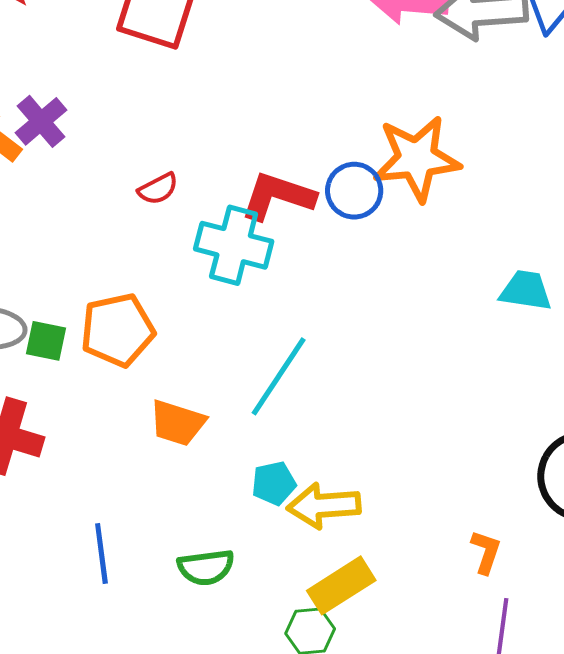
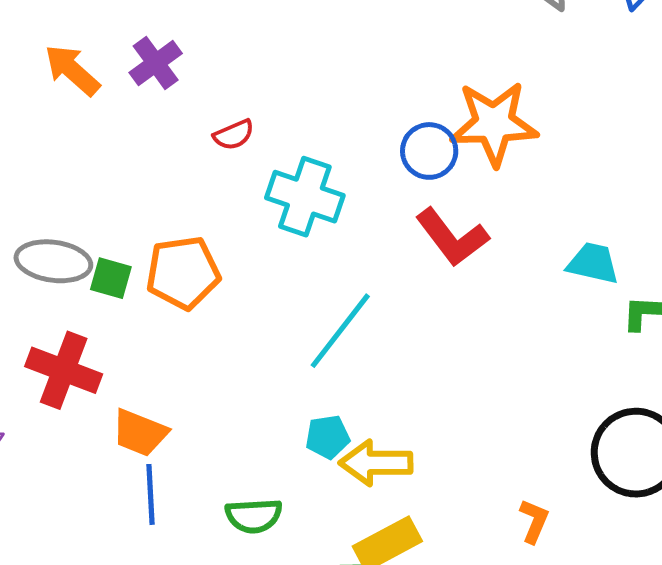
purple cross: (41, 121) -> (156, 63), moved
red L-shape: (278, 196) -> (452, 237), moved, turned -150
orange trapezoid: (177, 423) -> (140, 433), moved

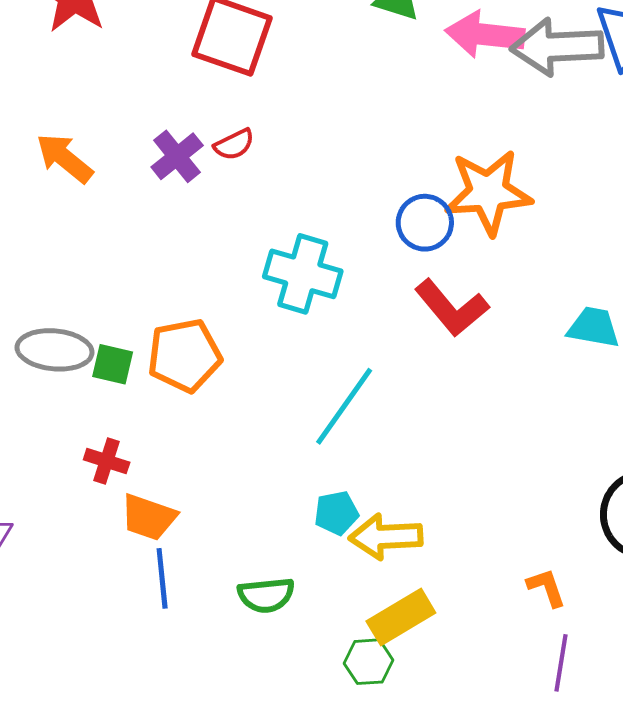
purple cross: (156, 63) -> (177, 156), moved
red semicircle: (234, 135) -> (234, 144), moved
red cross: (64, 370) -> (107, 461), moved, size x0.6
orange L-shape: (534, 521) -> (546, 588), turned -39

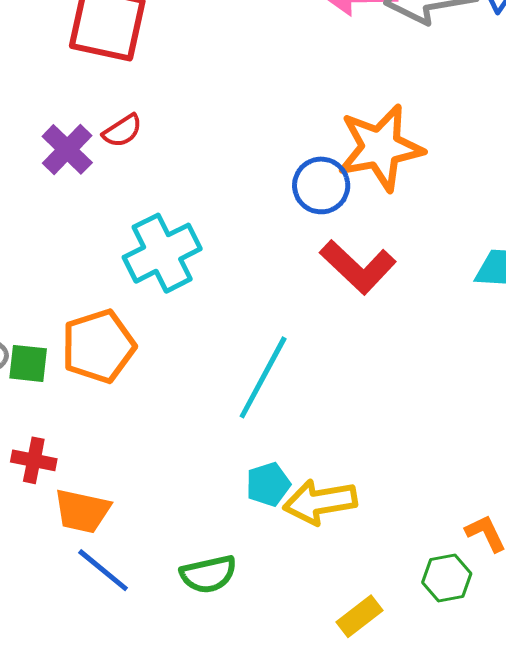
cyan cross: (303, 274) -> (162, 253), moved, turned -36
blue line: (162, 578) -> (103, 570), turned -38
yellow rectangle: (401, 617) -> (359, 616), moved, size x0.7
green hexagon: (369, 662) -> (447, 578), moved

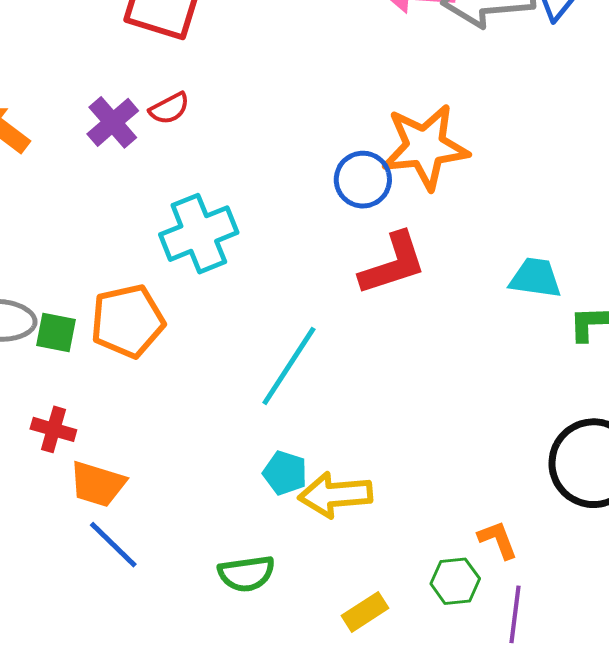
red L-shape: (358, 267) -> (393, 264), turned -66
cyan pentagon: (268, 484) -> (285, 473), turned 30
green semicircle: (208, 574) -> (246, 574), moved

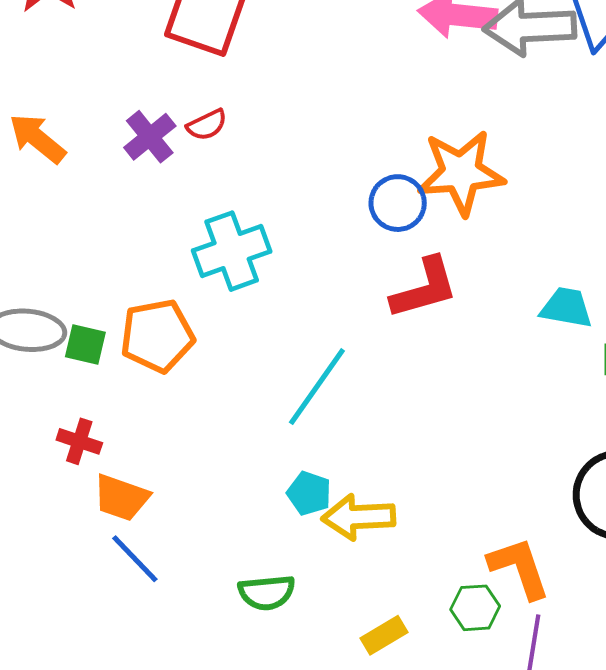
orange L-shape: (498, 540) -> (519, 568), size x1.6

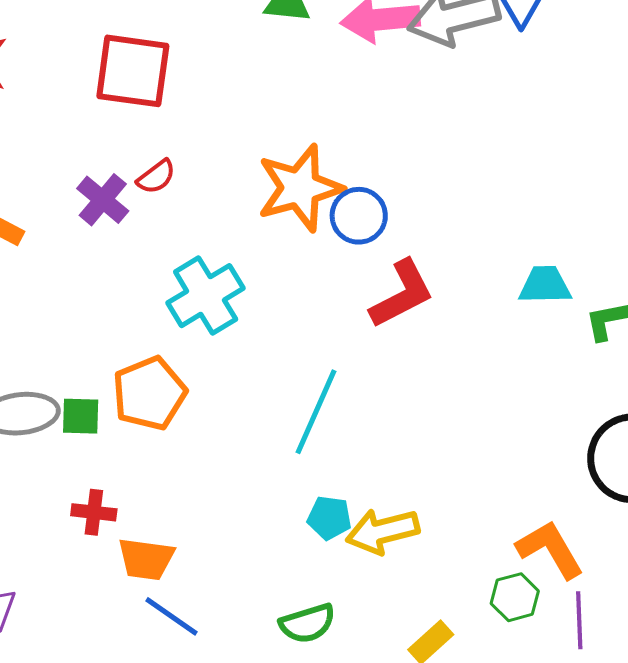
orange star: (461, 173) -> (300, 188), moved

